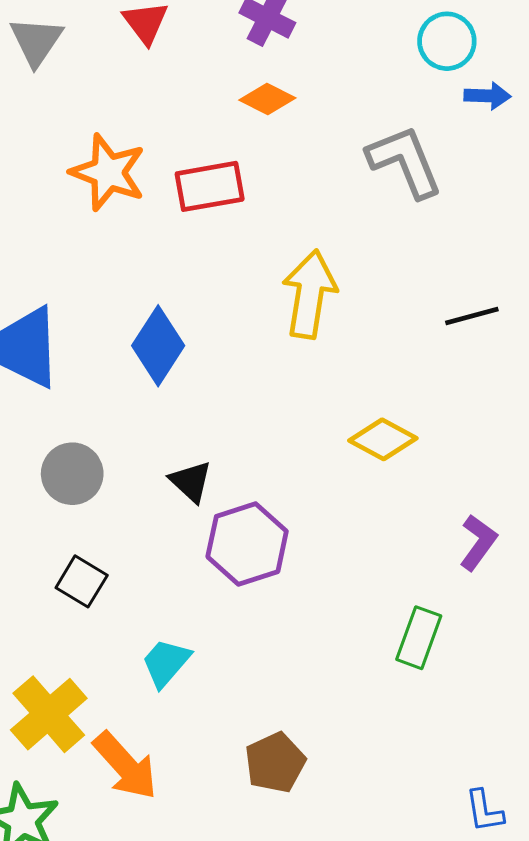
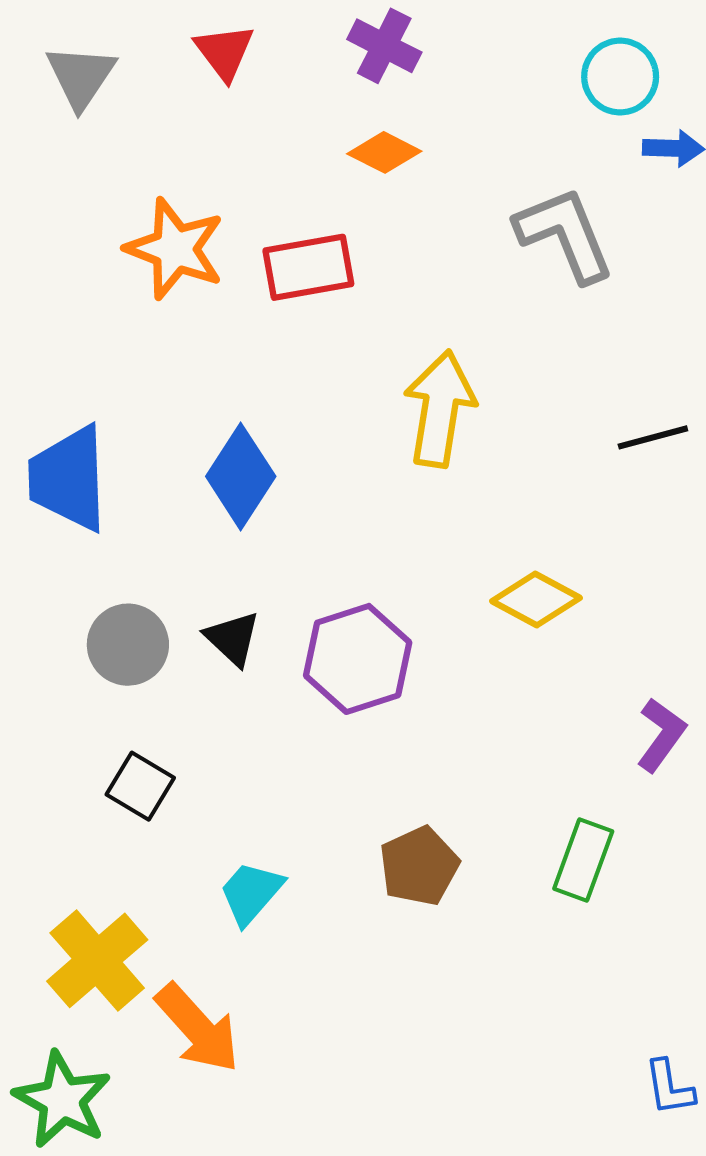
black triangle: (191, 482) -> (233, 638), moved
purple hexagon: (247, 544) -> (358, 659), moved
brown pentagon: (275, 763) -> (419, 866), moved

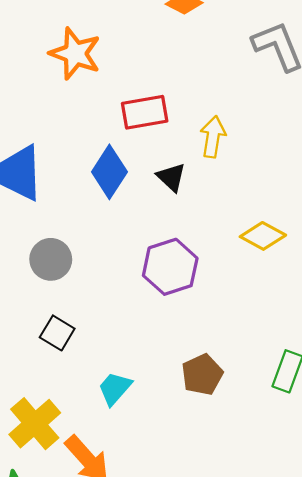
red rectangle: (308, 267) -> (145, 112), moved
yellow arrow: (440, 409) -> (213, 137), size x0.7
black triangle: (233, 638) -> (171, 177), moved

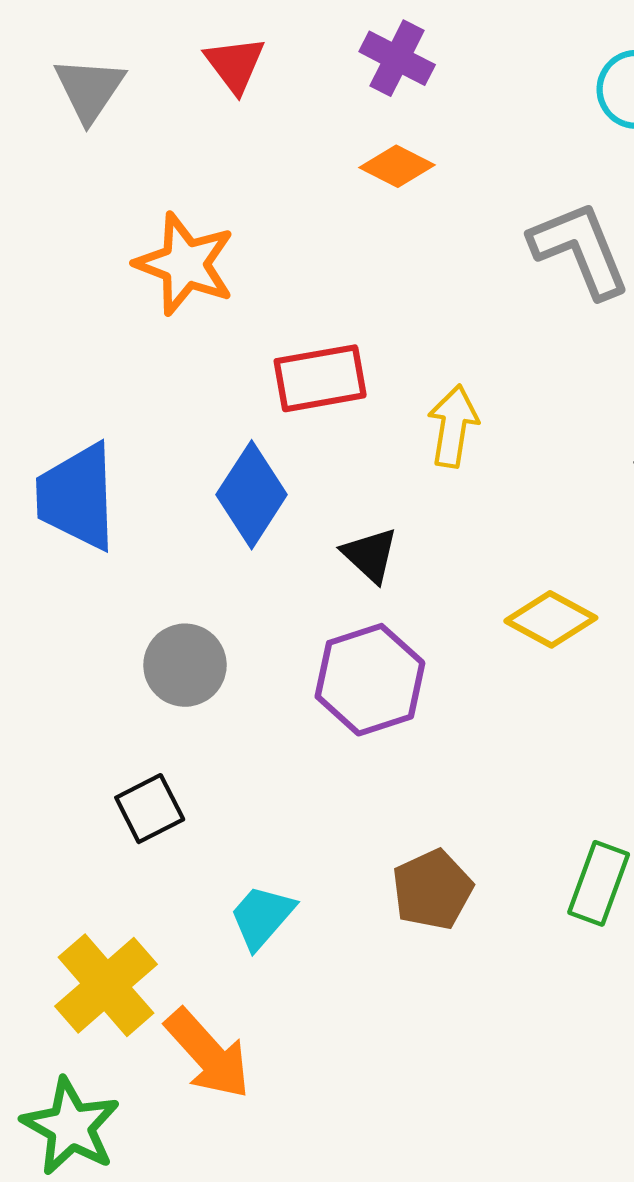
black triangle: (171, 177) -> (370, 555), moved
gray circle: (51, 259) -> (185, 665), moved
black square: (57, 333) -> (150, 809), turned 32

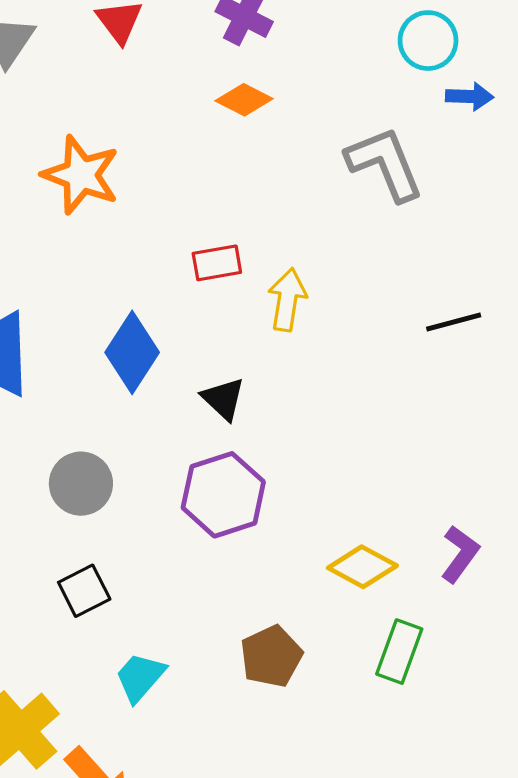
red rectangle: (320, 378) -> (217, 263), moved, size x0.7
yellow diamond: (551, 619) -> (362, 567), moved
black square: (150, 809) -> (84, 591), moved

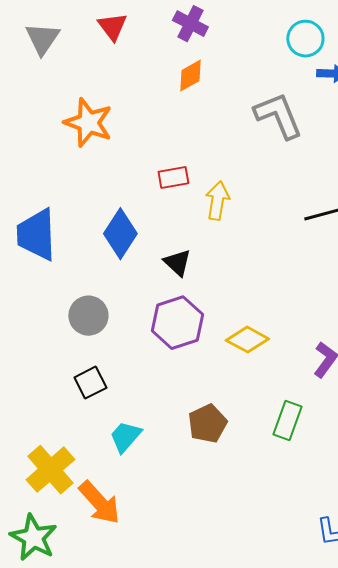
orange diamond: (244, 100) -> (190, 76), turned -56
yellow diamond: (362, 567) -> (247, 340), moved

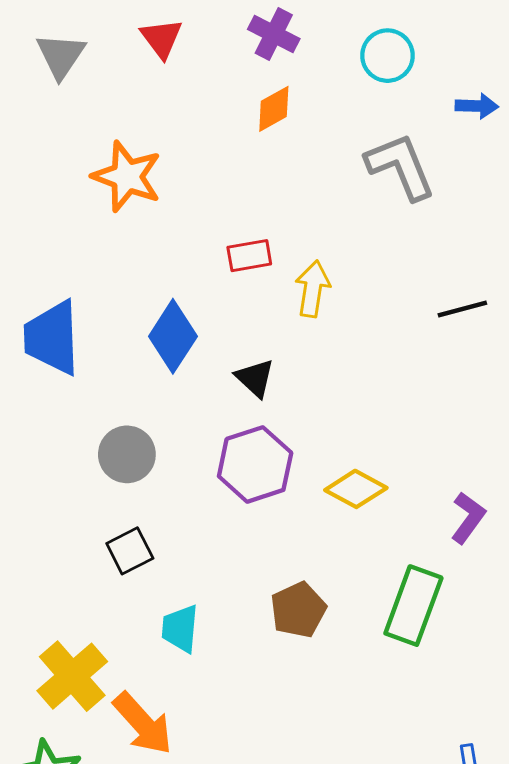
cyan circle: (305, 39) -> (387, 56), moved
green rectangle: (287, 421) -> (413, 606), size x1.4
cyan trapezoid: (125, 437) -> (180, 629), turned -36

